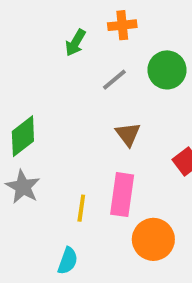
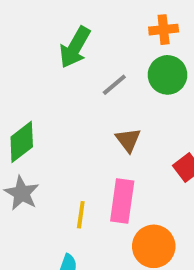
orange cross: (122, 25) -> (164, 30), moved
green arrow: (75, 43) -> (75, 47), size x1.5

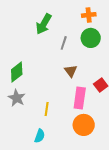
gray line: (114, 85) -> (64, 43), turned -32
pink rectangle: (122, 201) -> (80, 98), moved

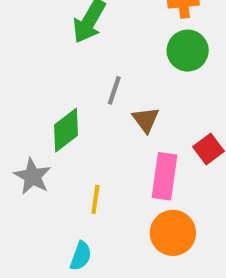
gray line: (64, 43) -> (114, 90), moved
green diamond: (17, 72) -> (66, 130), moved

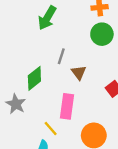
pink rectangle: (165, 176) -> (67, 106), moved
yellow line: (95, 199) -> (51, 128), moved, turned -49

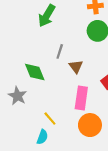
green diamond: (34, 78) -> (35, 72), turned -75
pink rectangle: (67, 106) -> (81, 98), moved

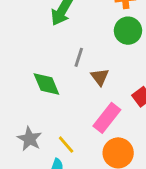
gray star: (17, 96) -> (30, 139), moved
pink rectangle: (81, 98) -> (107, 118), turned 30

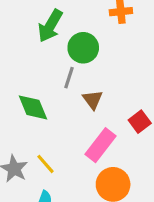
green circle: (128, 31) -> (83, 48), moved
yellow line: (66, 145) -> (46, 164), moved

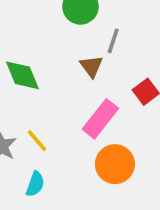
gray line: (69, 78) -> (113, 41), moved

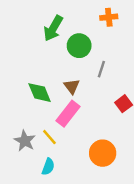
brown triangle: (91, 66) -> (72, 86), moved
pink rectangle: (100, 119) -> (68, 114), moved

